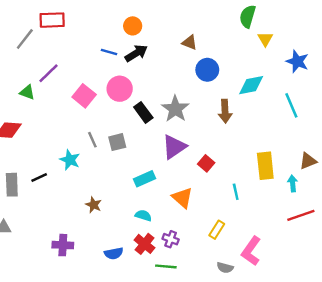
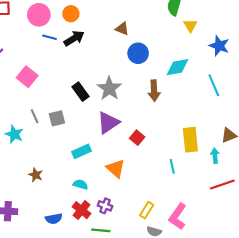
pink circle: (120, 89) -> (39, 15), moved
cyan line: (236, 192) -> (172, 166), moved
yellow rectangle: (217, 230) -> (147, 210), moved

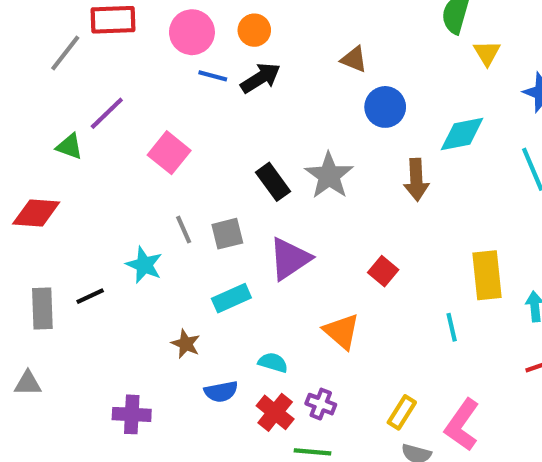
purple triangle: (108, 123) -> (290, 259), moved
cyan rectangle: (82, 151) -> (231, 298), moved
blue semicircle: (54, 219) -> (221, 392), moved

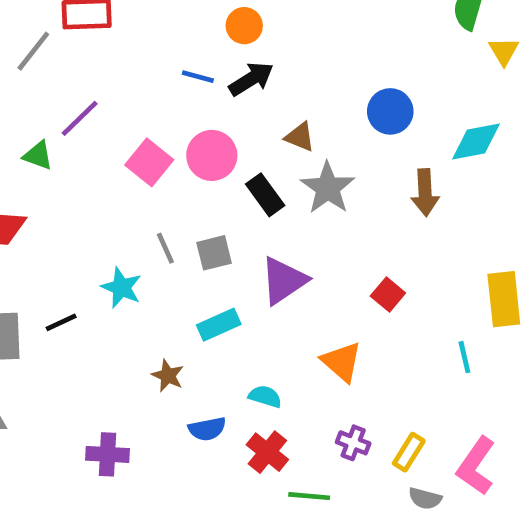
pink circle: (192, 32) -> (212, 155), moved
brown triangle: (354, 59) -> (300, 137), moved
purple cross: (321, 404) -> (353, 443), moved

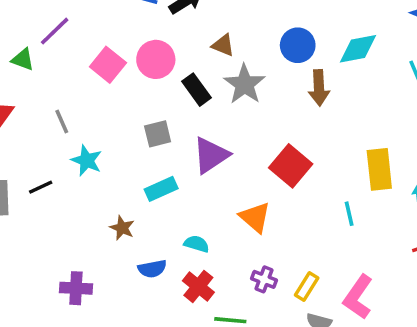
blue circle: (390, 111) -> (298, 45), moved
gray line: (165, 248) -> (62, 122), moved
red square: (388, 294) -> (291, 166), size x1.6

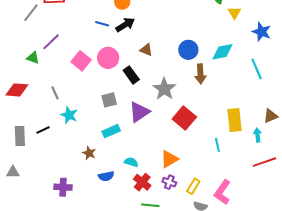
gray star: (244, 84) -> (164, 89), moved
orange triangle: (255, 217) -> (169, 159), moved, turned 48
red cross: (198, 286) -> (142, 182), moved

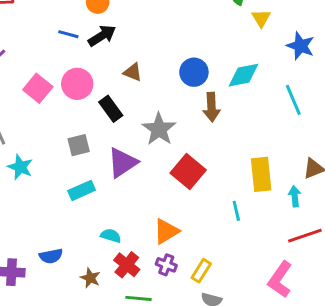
brown star: (89, 153) -> (90, 278), moved
blue semicircle: (106, 176) -> (51, 256), moved
pink L-shape: (222, 192) -> (280, 279), moved

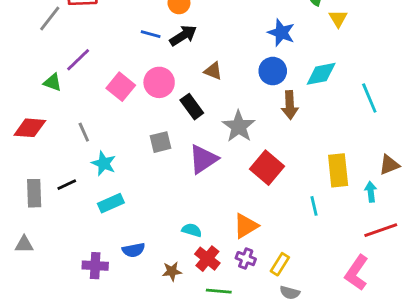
blue star: (301, 46) -> (281, 33), moved
cyan rectangle: (82, 190) -> (111, 203), moved
brown star: (90, 278) -> (172, 271), turned -30

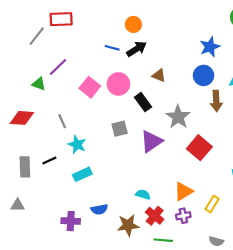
blue star: (281, 33) -> (210, 47), turned 30
purple cross: (246, 259) -> (183, 216), turned -32
yellow rectangle: (280, 264) -> (212, 204), moved
brown star: (172, 271) -> (128, 225), size x1.5

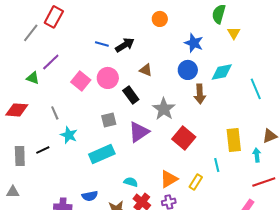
red rectangle: (61, 19) -> (54, 17), turned -60
orange circle: (133, 24) -> (160, 19), moved
blue star: (210, 47) -> (194, 43), turned -30
cyan rectangle: (82, 174) -> (102, 154), moved, size x1.4
yellow rectangle: (212, 204) -> (196, 182), moved

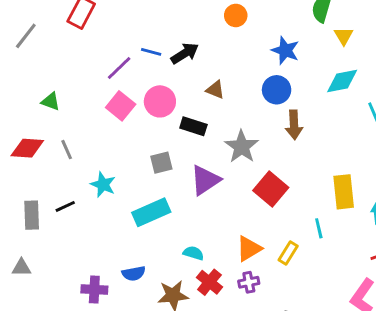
gray line: (31, 33) -> (26, 36), moved
purple line: (51, 62) -> (119, 68), moved
cyan diamond: (222, 72) -> (342, 81), moved
black rectangle: (131, 95) -> (193, 126), turned -36
gray line: (55, 113) -> (67, 150), moved

